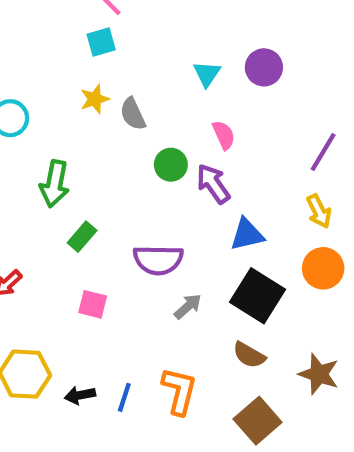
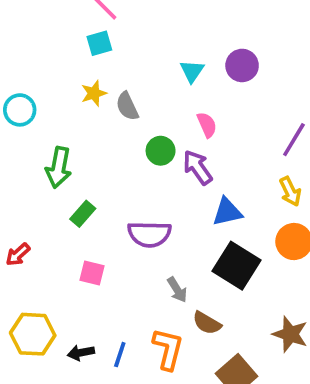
gray arrow: (188, 306) -> (177, 290), moved, turned 100
brown semicircle: (249, 355) -> (207, 323), moved

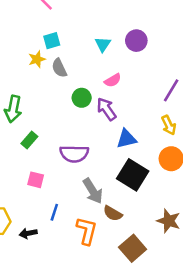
cyan square: (99, 43) -> (52, 41), moved
pink semicircle: (207, 125) -> (113, 80), turned 84
gray arrow: (177, 290) -> (93, 191), size x1.5
blue line: (120, 355) -> (54, 212), moved

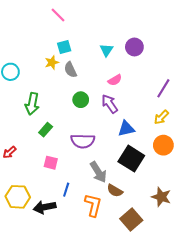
green circle: (82, 98) -> (81, 100), moved
yellow arrow: (169, 125) -> (161, 117), turned 70
black arrow: (28, 233) -> (45, 207), size x1.5

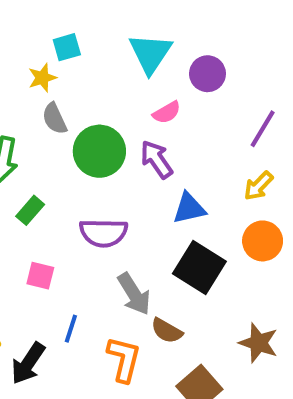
purple circle: (134, 47) -> (207, 74), moved
cyan triangle: (107, 50) -> (150, 53), size x1.6
gray semicircle: (70, 70) -> (55, 119), moved
green circle: (81, 100) -> (99, 151), size x1.6
black arrow: (45, 207) -> (28, 363), turned -45

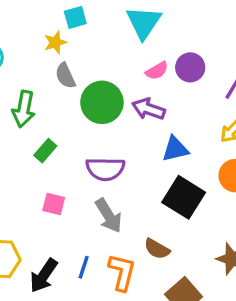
purple circle: (207, 74) -> (190, 67), moved
purple arrow: (157, 159) -> (149, 109), turned -36
gray arrow: (134, 294) -> (109, 216), moved
blue line: (71, 329) -> (84, 267), moved

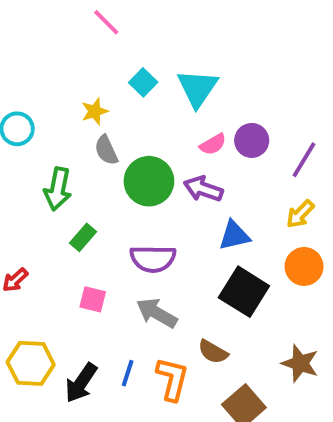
cyan square: (75, 17) -> (143, 82), moved, turned -30
gray arrow: (109, 216) -> (157, 313), turned 152

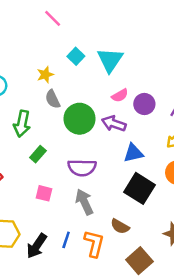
purple circle: (252, 140) -> (144, 104), moved
gray arrow: (157, 313) -> (84, 202), turned 35

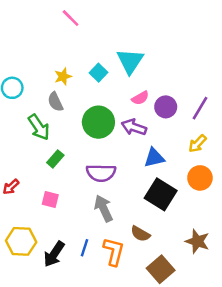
cyan square: (76, 56) -> (98, 73), moved
gray semicircle: (53, 99) -> (55, 102), moved
green arrow: (22, 124) -> (39, 127), turned -45
pink square: (44, 193) -> (50, 200), moved

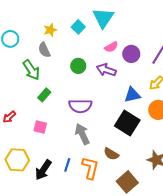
green circle: (98, 122) -> (78, 66), size x0.6
blue triangle: (154, 158) -> (132, 95), moved

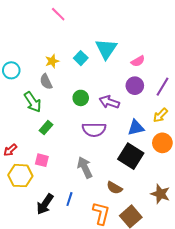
pink semicircle: (111, 47) -> (138, 61), moved
purple semicircle: (80, 106) -> (94, 130), moved
yellow hexagon: (17, 160) -> (20, 176), moved
orange L-shape: (90, 168) -> (101, 213), moved

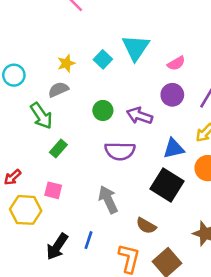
gray semicircle: (46, 82) -> (58, 90), turned 91

